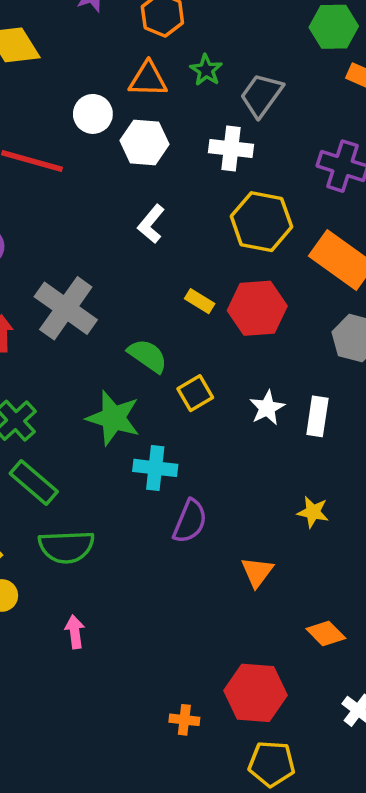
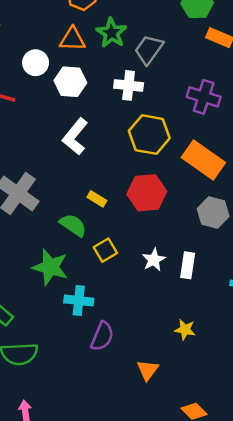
green star: (206, 70) -> (112, 33), size x1.4
white L-shape: (151, 224) -> (75, 136), size x1.4
yellow rectangle: (200, 301) -> (97, 199), moved

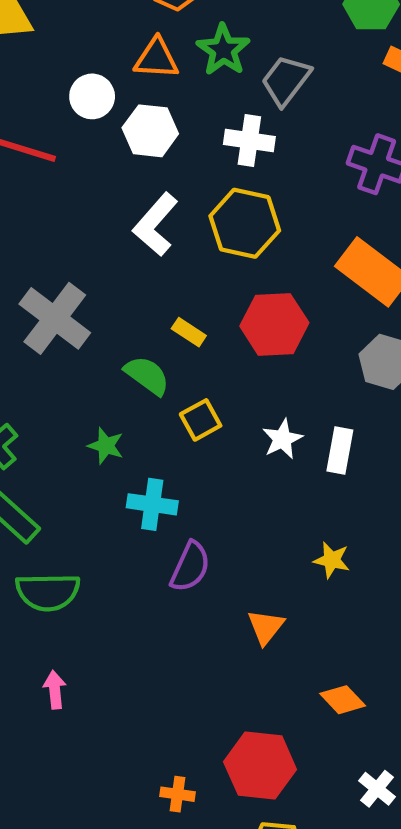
yellow hexagon: (149, 135) -> (245, 223), moved
green star: (50, 267) -> (106, 446), size x0.6

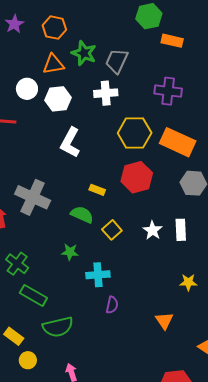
yellow hexagon: (245, 223) -> (135, 133), moved
purple semicircle: (190, 567) -> (112, 305), moved, size x0.7

